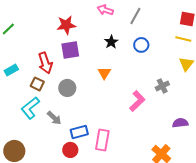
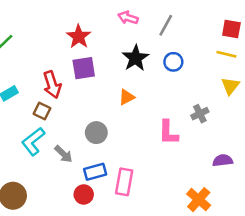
red star: (66, 25) -> (79, 37), turned -30
black star: (111, 42) -> (135, 58), size x1.5
orange triangle: (104, 73) -> (127, 97), turned 32
gray circle: (67, 88) -> (96, 133), moved
pink L-shape: (137, 101) -> (168, 133), turned 135

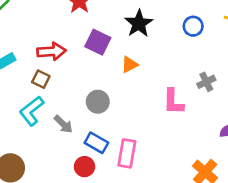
blue circle: (173, 62) -> (193, 26), moved
purple square: (84, 68) -> (98, 42), moved, turned 35
red arrow: (52, 85) -> (51, 51), turned -76
blue rectangle: (95, 172) -> (96, 143), turned 45

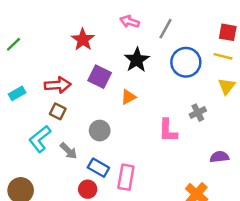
blue circle: (193, 26) -> (186, 62), size x1.6
brown square: (41, 79) -> (58, 111), moved

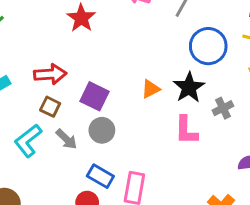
black star: (137, 60) -> (189, 87), moved
purple square: (100, 77) -> (95, 96), moved
orange triangle: (128, 97) -> (151, 89), moved
gray arrow: (69, 151) -> (66, 139), moved

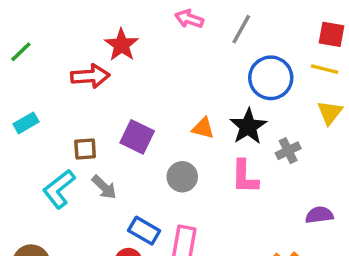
red arrow: (50, 74) -> (90, 76), moved
orange triangle: (151, 89) -> (203, 128), turned 42
brown square: (50, 107) -> (85, 149), turned -30
gray circle: (102, 130) -> (182, 177), moved

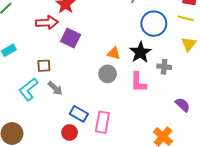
purple square: (137, 137) -> (71, 38), moved
gray cross: (288, 151) -> (164, 67), turned 32
gray circle: (182, 177) -> (108, 74), moved
purple semicircle: (319, 215) -> (183, 105), turned 49

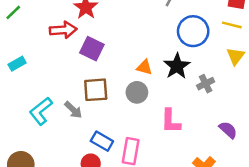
brown square: (44, 66) -> (96, 90), moved, size x1.5
gray cross: (164, 67) -> (206, 84), turned -32
pink L-shape: (138, 82) -> (171, 121), moved

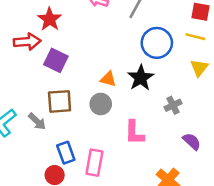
gray cross: (206, 84) -> (173, 105), moved
blue rectangle: (102, 141) -> (66, 153), turned 40

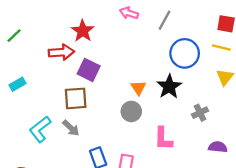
orange triangle: (108, 79) -> (138, 88), turned 42
brown square: (60, 101) -> (76, 98), moved
purple semicircle: (192, 141) -> (218, 147), turned -36

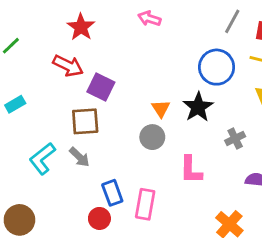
gray line: (164, 20) -> (232, 21), moved
red star: (83, 31) -> (81, 27), moved
red arrow: (61, 52) -> (68, 66), turned 30

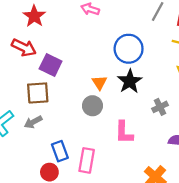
blue circle: (217, 67) -> (129, 49), moved
gray arrow: (79, 157) -> (33, 122), turned 108

